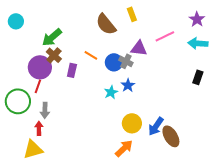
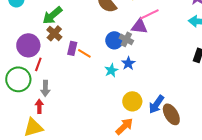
pink line: (165, 36) -> (149, 14), moved
orange line: (91, 55) -> (84, 53), moved
purple circle: (40, 67) -> (28, 45), moved

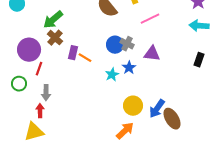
purple triangle: (139, 26) -> (152, 54), moved
green circle: (18, 79) -> (19, 84), size x0.6

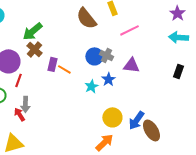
red arrow: (40, 111) -> (19, 114), moved, turned -32

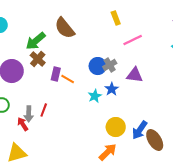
brown semicircle: (86, 18) -> (65, 28), moved
gray cross: (106, 55) -> (110, 65), turned 32
red line: (18, 80) -> (44, 110), moved

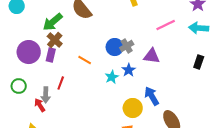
pink line: (133, 40) -> (166, 25), moved
purple rectangle: (56, 74) -> (51, 55), moved
red line: (44, 110) -> (61, 83), moved
blue arrow: (140, 130) -> (152, 96), moved, turned 114

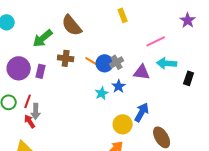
cyan arrow: (199, 28) -> (167, 63), moved
brown cross: (55, 40) -> (66, 58), moved, turned -35
orange line: (85, 60) -> (92, 61), moved
red line: (61, 83) -> (28, 101), moved
blue arrow: (152, 96) -> (142, 112), turned 60

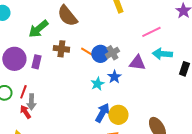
blue arrow: (142, 112) -> (102, 113), moved

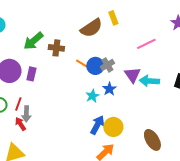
brown semicircle: (67, 16) -> (91, 28), moved, turned -85
brown cross: (61, 49) -> (56, 48), moved
cyan arrow: (162, 54) -> (149, 81), moved
purple triangle: (137, 63) -> (132, 75), turned 48

